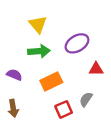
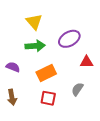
red square: (64, 109) -> (48, 98), moved, turned 35

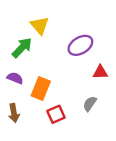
green arrow: (35, 46) -> (22, 48), moved, turned -42
orange rectangle: (46, 73) -> (41, 89), moved, turned -42
red square: (48, 98) -> (56, 114), turned -35

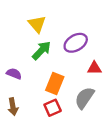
green arrow: (22, 48) -> (42, 50), moved
orange rectangle: (41, 89) -> (55, 84), moved
gray semicircle: (90, 104) -> (84, 98), size x1.5

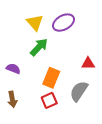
purple ellipse: (76, 43) -> (64, 23), moved

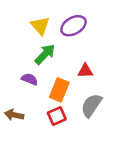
red triangle: (88, 63) -> (85, 71), moved
purple semicircle: (13, 69) -> (30, 79), moved
brown arrow: (12, 99) -> (14, 115), turned 112

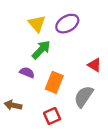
red triangle: (85, 71) -> (94, 65), moved, turned 32
red square: (57, 116) -> (52, 116), moved

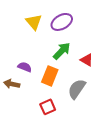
green arrow: (41, 50) -> (62, 51), moved
brown arrow: (13, 105) -> (12, 84), moved

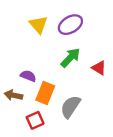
orange rectangle: (50, 76) -> (45, 93), moved
gray semicircle: (77, 89) -> (70, 107), moved
red square: (48, 107) -> (35, 120), moved

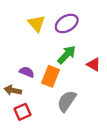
orange rectangle: (45, 93) -> (50, 76), moved
red square: (35, 120) -> (22, 112), moved

